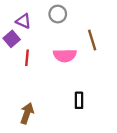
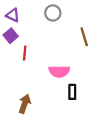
purple triangle: (23, 21) -> (13, 15), moved
pink semicircle: (65, 55) -> (59, 71), moved

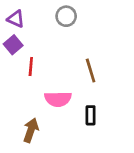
brown line: (84, 37) -> (91, 71), moved
pink semicircle: (59, 71) -> (58, 99), moved

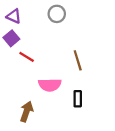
red line: (31, 66) -> (27, 57), turned -63

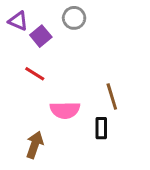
purple square: (11, 38) -> (41, 36), moved
brown line: (78, 60) -> (112, 96), moved

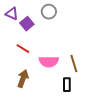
pink semicircle: (65, 110) -> (49, 62), moved
brown arrow: (35, 145) -> (23, 79), moved

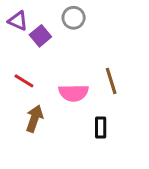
red line: (23, 49) -> (24, 81), moved
brown line: (74, 64) -> (111, 81), moved

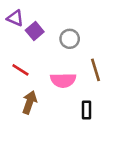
gray circle: (74, 18) -> (70, 39), moved

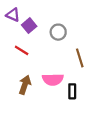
red line: (20, 70) -> (22, 50), moved
pink semicircle: (63, 80) -> (53, 79), moved

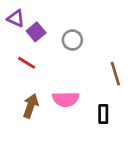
brown line: (80, 58) -> (115, 74), moved
black rectangle: (72, 91) -> (103, 114), moved

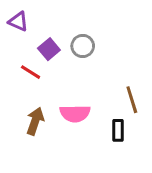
purple square: (36, 32) -> (49, 49), moved
brown line: (115, 74) -> (132, 100), moved

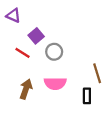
gray circle: (83, 46) -> (54, 52), moved

